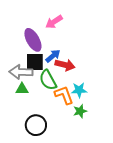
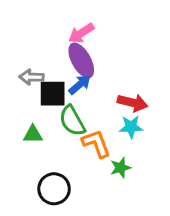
purple ellipse: (33, 40) -> (81, 60), moved
red arrow: (65, 65) -> (133, 103), moved
gray arrow: (21, 72) -> (31, 77), moved, size x0.7
cyan star: (79, 90) -> (131, 127), moved

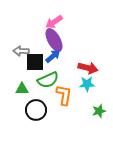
green semicircle: (72, 121) -> (48, 80), turned -85
orange L-shape: (96, 143) -> (64, 95), turned 30
green star: (120, 168) -> (99, 111), moved
black circle: (54, 189) -> (36, 110), moved

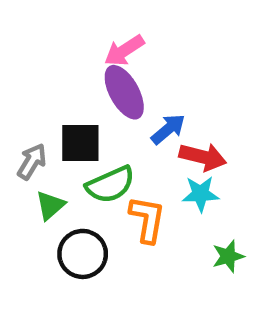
gray arrow: (21, 51) -> (32, 162), moved, turned 119
blue arrow: (53, 56) -> (168, 129), moved
green triangle: (22, 89) -> (50, 205), turned -40

